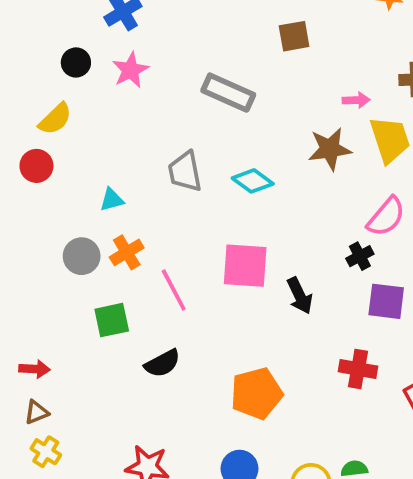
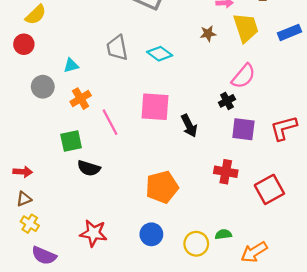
brown star: (330, 149) -> (208, 34), size x0.6
gray circle: (82, 256) -> (43, 87), moved
black semicircle: (162, 363) -> (89, 168), moved, turned 45

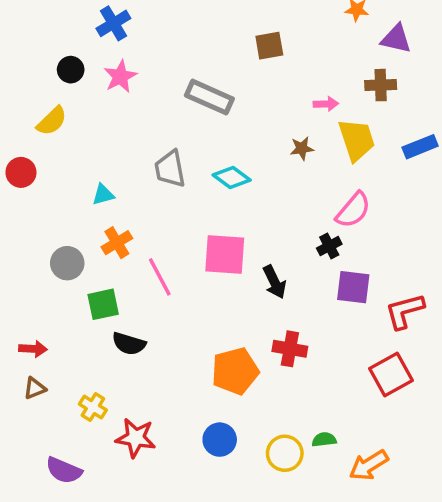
red circle: (24, 44) -> (21, 172), moved
gray circle: (43, 87) -> (67, 263), moved
red L-shape: (284, 128) -> (405, 311), moved
red cross: (226, 172) -> (290, 349), moved
yellow cross: (30, 224) -> (93, 407), moved

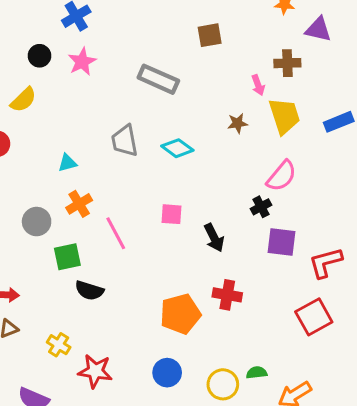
brown cross: (381, 85) -> (287, 63), moved
pink arrow: (326, 104) -> (258, 85), turned 72
pink square: (225, 255) -> (172, 214), size x0.6

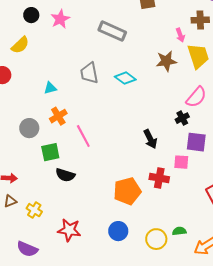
brown star: (238, 123) -> (166, 61), size x1.5
pink square: (172, 214) -> (181, 162), moved
yellow cross: (59, 345) -> (34, 210), moved

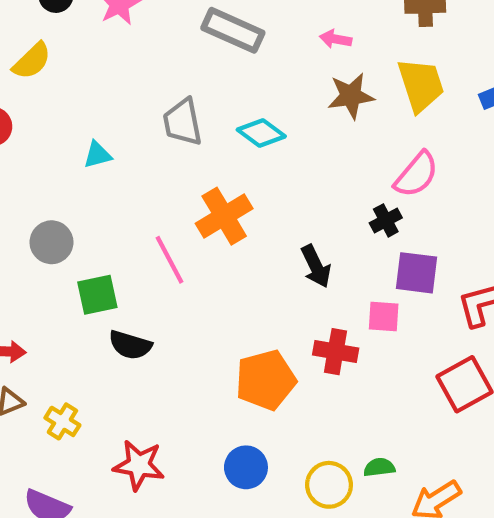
pink arrow: (180, 35) -> (336, 39), moved, turned 120
orange cross: (58, 116) -> (224, 216), moved, size x1.4

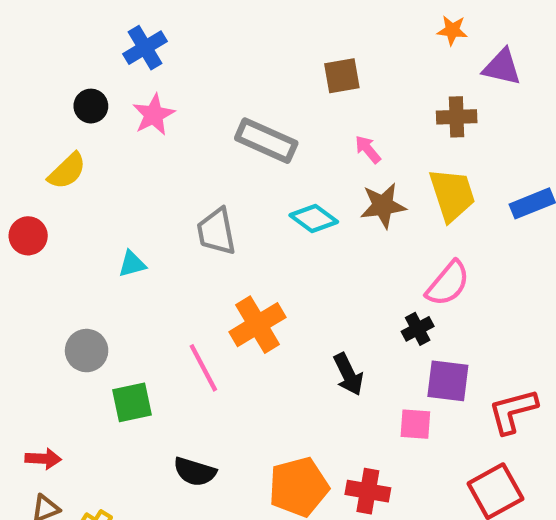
pink arrow: (336, 39) -> (368, 149), turned 40
cyan diamond: (261, 133) -> (314, 219), moved
black semicircle: (130, 345) -> (195, 472), moved
red cross: (336, 352) -> (368, 491), moved

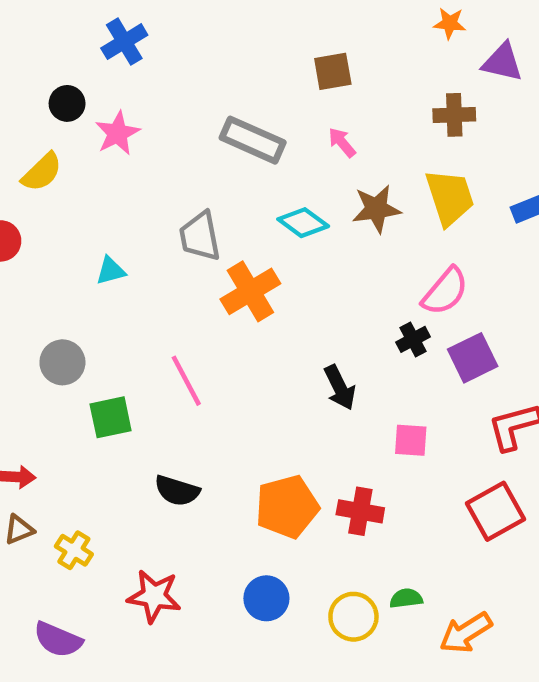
pink star: (154, 115) -> (117, 133), moved
pink arrow: (368, 149) -> (342, 142), moved
orange cross: (257, 325) -> (250, 291), moved
purple square: (448, 381) -> (473, 358), moved, turned -33

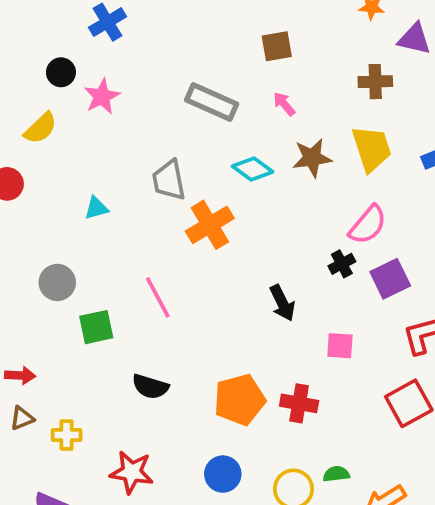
yellow cross: (74, 550) -> (67, 435), turned -32

